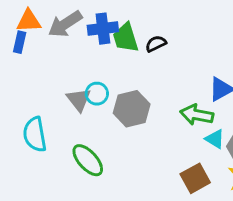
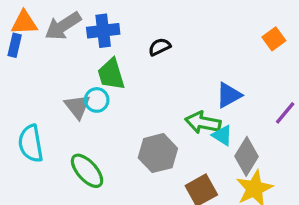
green trapezoid: (126, 38) -> (111, 74), moved
gray hexagon: (132, 109) -> (158, 153), moved
cyan triangle: (215, 139) -> (222, 135), moved

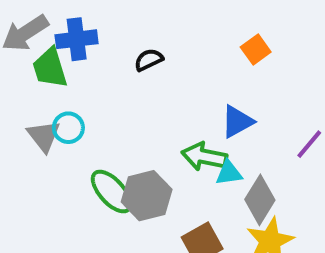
orange square: (274, 39) -> (256, 49), moved
green trapezoid: (111, 74) -> (50, 68), moved
cyan triangle: (222, 135) -> (229, 173), turned -40
green ellipse: (87, 171) -> (112, 192), moved

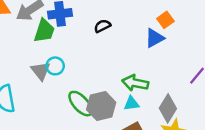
green trapezoid: (50, 68) -> (44, 31), turned -145
blue triangle: (237, 122) -> (155, 38), moved
cyan triangle: (229, 173) -> (131, 104), moved

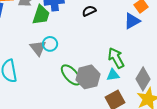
green arrow: (135, 83) -> (116, 58), turned 50

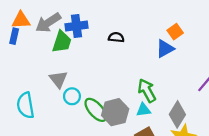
black semicircle: (89, 11) -> (116, 37), turned 32
cyan circle: (50, 44) -> (72, 96), moved

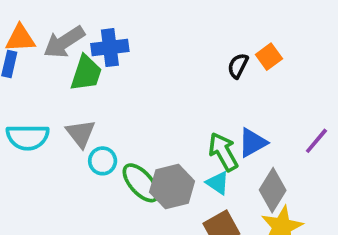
black semicircle: (116, 37) -> (238, 66), moved, turned -70
blue triangle: (165, 49) -> (252, 143), moved
cyan semicircle: (25, 105) -> (28, 137), moved, turned -80
cyan triangle: (143, 110) -> (218, 183), turned 42

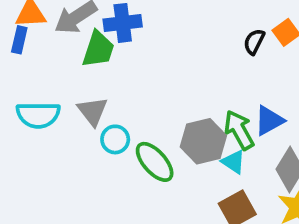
gray hexagon: (172, 187) -> (203, 141), moved

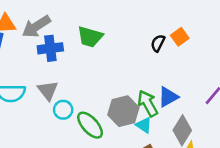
blue cross: (123, 23) -> (50, 48), moved
green trapezoid: (98, 49) -> (90, 37), moved, turned 88

